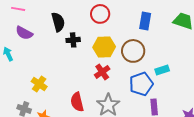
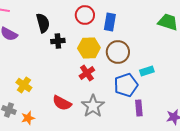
blue rectangle: (145, 21) -> (110, 22), moved
red semicircle: (77, 102) -> (62, 103), turned -48

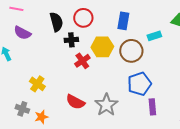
red circle: (85, 15) -> (83, 18), moved
cyan rectangle: (147, 71) -> (154, 36), moved
red cross: (87, 73) -> (82, 61), moved

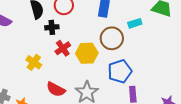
yellow hexagon: (102, 47) -> (87, 53), moved
yellow cross: (37, 84) -> (34, 62), moved

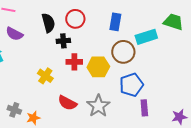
cyan rectangle: (135, 23) -> (146, 37), size x1.5
red cross: (63, 48) -> (74, 62), turned 35

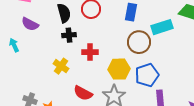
black cross: (63, 41) -> (69, 35), moved
yellow hexagon: (98, 67) -> (119, 69), moved

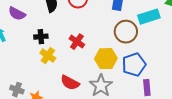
black cross: (69, 35) -> (41, 37), moved
red cross: (90, 52) -> (77, 42), turned 35

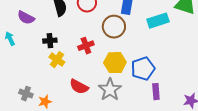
brown circle: (126, 32) -> (114, 27), moved
red cross: (77, 42) -> (86, 46), turned 35

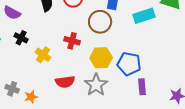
black cross: (50, 41) -> (21, 38), moved, turned 32
red cross: (86, 46) -> (72, 41), turned 35
blue pentagon: (143, 69) -> (129, 64), turned 30
red semicircle: (79, 87) -> (65, 82), turned -36

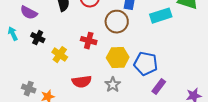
gray star: (96, 85) -> (113, 85), size x0.7
purple rectangle: (142, 87) -> (159, 87), turned 42

